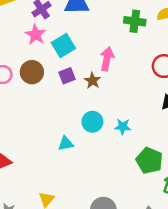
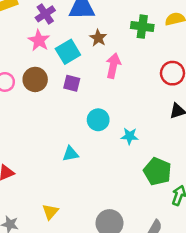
purple square: (67, 76) -> (72, 83), turned 35
brown star: (92, 81) -> (98, 38), moved
cyan circle: (92, 122) -> (98, 120), moved

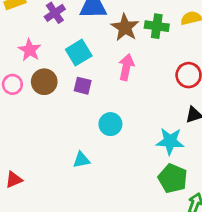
brown star: (98, 38) -> (125, 27), moved, size x1.5
pink star: (39, 40) -> (30, 50), moved
cyan star: (130, 136) -> (170, 141), moved, size x1.5

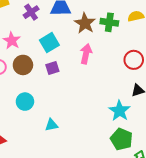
purple square: (83, 86) -> (52, 68), turned -32
cyan circle: (110, 124) -> (25, 102), moved
cyan star: (170, 141) -> (120, 111), turned 30

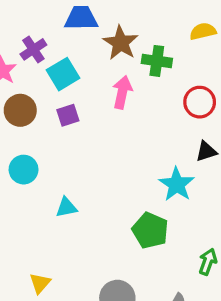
purple cross: (31, 12) -> (33, 49), moved
green cross: (109, 22) -> (157, 61), moved
green pentagon: (122, 139) -> (150, 230), moved

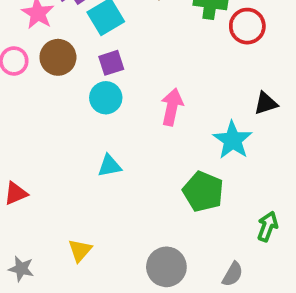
pink arrow: (122, 92) -> (172, 107), moved
red circle: (200, 102) -> (247, 26), moved
cyan circle: (24, 170) -> (106, 98), moved

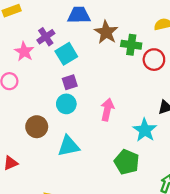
brown circle: (58, 57) -> (37, 127), moved
cyan triangle: (109, 166) -> (69, 146), size x1.5

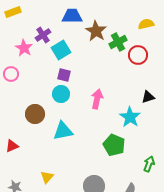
green cross: (131, 45) -> (118, 42), turned -36
purple square: (70, 82) -> (64, 75), turned 32

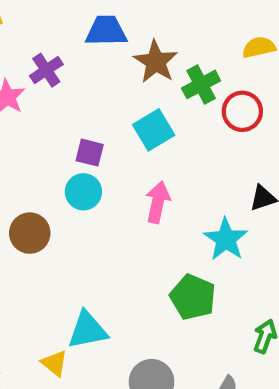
cyan square: (61, 50) -> (154, 130), moved
cyan triangle: (63, 131) -> (88, 330), moved
yellow triangle: (47, 177) -> (55, 363), turned -32

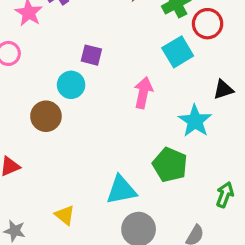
cyan square: (154, 130) -> (178, 52), moved
cyan circle: (83, 192) -> (71, 85), moved
cyan triangle: (88, 330) -> (121, 190), moved

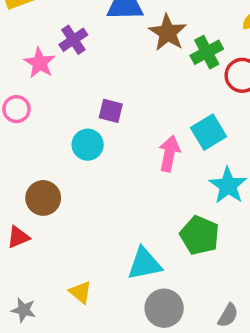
cyan square: (178, 52) -> (209, 132), moved
brown circle: (46, 116) -> (43, 198), moved

